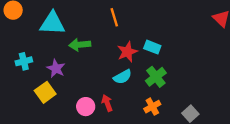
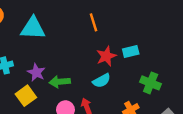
green arrow: (80, 45) -> (60, 82), moved
cyan rectangle: (152, 47) -> (131, 51), turned -35
green cross: (156, 77) -> (151, 83), moved, turned -30

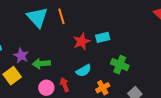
orange line: (93, 22) -> (61, 16), moved
cyan triangle: (33, 28) -> (37, 17), moved, turned 45
cyan semicircle: (102, 81) -> (84, 71), moved

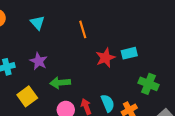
cyan triangle: (37, 17) -> (37, 23), moved, size x0.6
purple star: (21, 56) -> (39, 61), moved
cyan semicircle: (84, 71) -> (108, 103), moved, turned -84

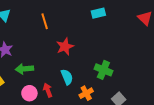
cyan rectangle: (129, 53) -> (98, 13), moved
cyan semicircle: (108, 103) -> (67, 77), moved

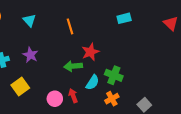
green arrow: (24, 69) -> (73, 66), moved
green cross: (103, 70) -> (114, 75), moved
cyan semicircle: (67, 77) -> (92, 82), turned 56

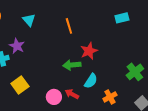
purple star: (30, 55) -> (17, 46), moved
green cross: (114, 75) -> (135, 72), moved, turned 30
red arrow: (73, 96) -> (72, 94), turned -40

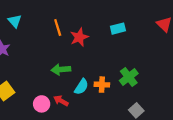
cyan rectangle: (122, 18) -> (118, 29), moved
red star: (89, 51) -> (79, 37), moved
orange cross: (110, 97) -> (102, 85), moved, turned 32

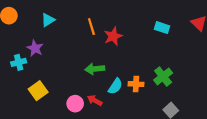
cyan triangle: (15, 21) -> (48, 20), turned 40
cyan rectangle: (118, 29) -> (162, 28), moved, turned 32

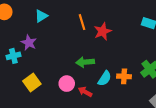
pink circle: (75, 104) -> (67, 84), moved

